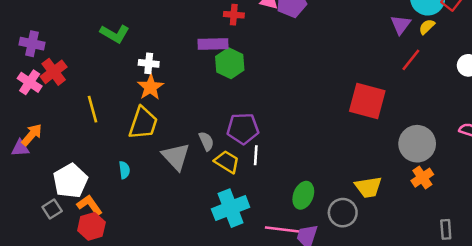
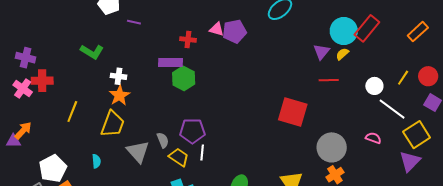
red line: (411, 60) -> (329, 80), turned 48
red cross: (54, 72) -> (42, 81), turned 35
yellow line: (92, 109) -> (72, 112), turned 35

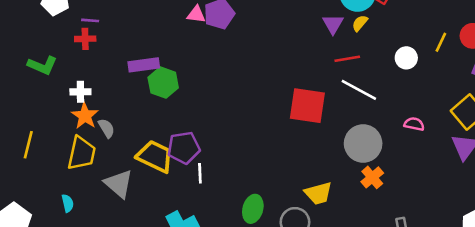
red cross: (188, 40) -> (85, 39), moved
white line: (392, 109) -> (359, 90), moved
gray semicircle: (163, 140) -> (106, 128), moved
yellow trapezoid: (179, 157) -> (155, 156), moved, size x1.4

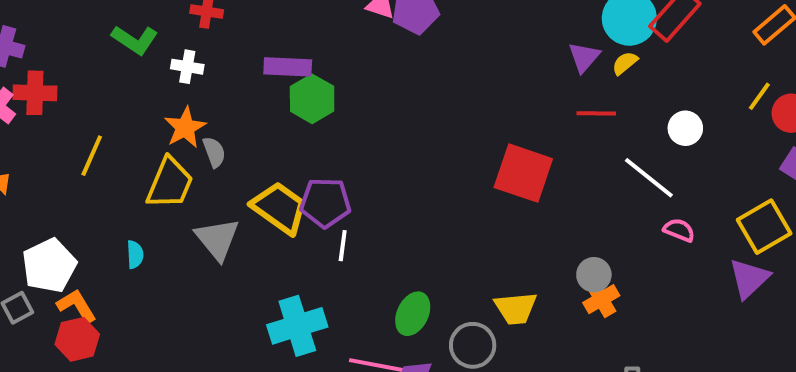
yellow line: (441, 42) -> (759, 96), moved
white line: (359, 90) -> (649, 178), moved
white cross: (80, 92) -> (187, 67), moved
gray circle: (363, 143) -> (594, 275), moved, size x0.6

